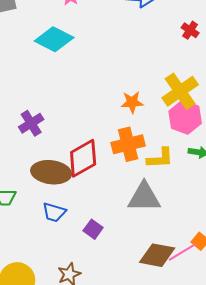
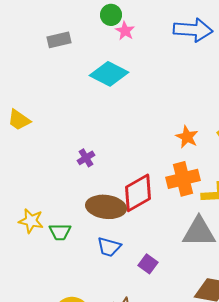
orange star: (132, 102) -> (187, 137), turned 30
purple cross: (31, 123) -> (86, 158), size x0.7

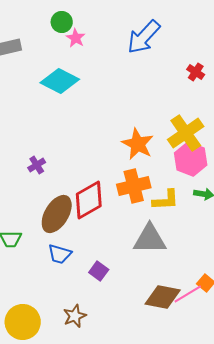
blue arrow: (193, 30) -> (144, 37), turned 129
orange star: (187, 137) -> (138, 144), size x1.4
brown ellipse: (106, 207) -> (57, 214), turned -66

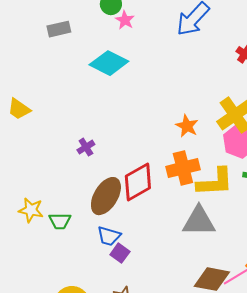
orange star: (138, 144) -> (187, 126), size x0.7
yellow L-shape: (166, 200) -> (215, 182), size x1.4
purple square: (99, 271) -> (120, 253), moved

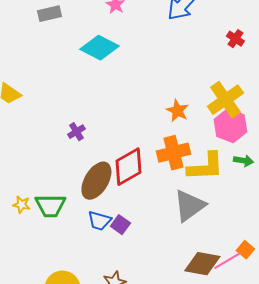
yellow star: (31, 210) -> (21, 205), moved, size x0.7
green trapezoid: (60, 221) -> (50, 206), size x1.4
gray triangle: (199, 221) -> (189, 206), turned -36
purple square: (120, 253) -> (120, 225), moved

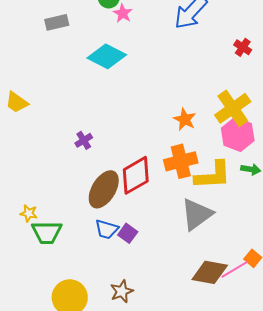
green trapezoid: (50, 206) -> (47, 232), moved

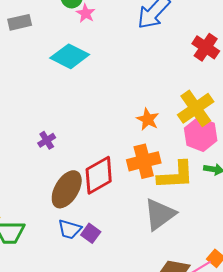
red cross: (243, 47) -> (206, 47), size x1.5

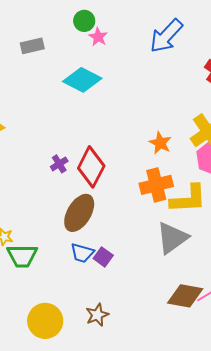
red diamond: (99, 175) -> (91, 167), moved, turned -33

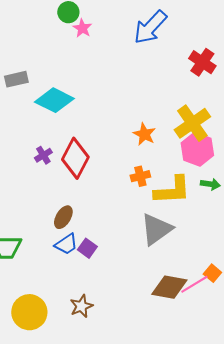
gray rectangle: (32, 46) -> (16, 79), moved
cyan diamond: (82, 80) -> (54, 100), moved
orange cross: (156, 185) -> (140, 176), size x0.6
brown ellipse: (79, 213) -> (63, 217), moved, size x0.6
blue trapezoid: (82, 253) -> (66, 244), turned -50

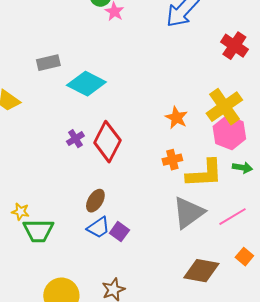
pink line: (194, 284) -> (232, 217), moved

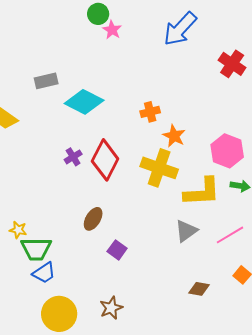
yellow cross: (224, 107) -> (159, 168), moved, turned -36
orange cross: (172, 160) -> (150, 112), moved
gray triangle: (188, 213) -> (186, 231), size x0.7
blue trapezoid: (98, 228) -> (44, 273), moved
brown diamond: (201, 271) -> (199, 289), size x0.6

